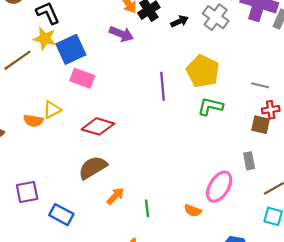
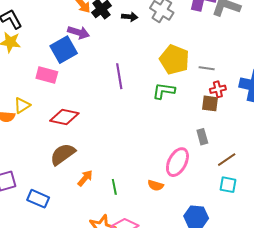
black arrow: (179, 21) -> (130, 17), turned 35
blue square: (71, 49) -> (64, 50), moved
yellow pentagon: (203, 71) -> (174, 60), moved

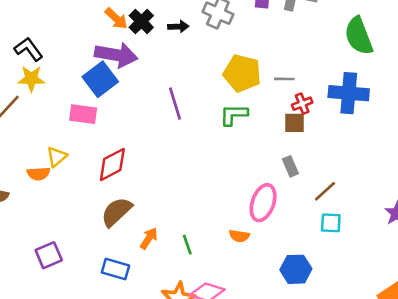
purple arrow: (79, 32) -> (116, 55), size x1.5
red diamond: (64, 117) -> (112, 164), turned -32
blue rectangle: (38, 199) -> (116, 269), moved

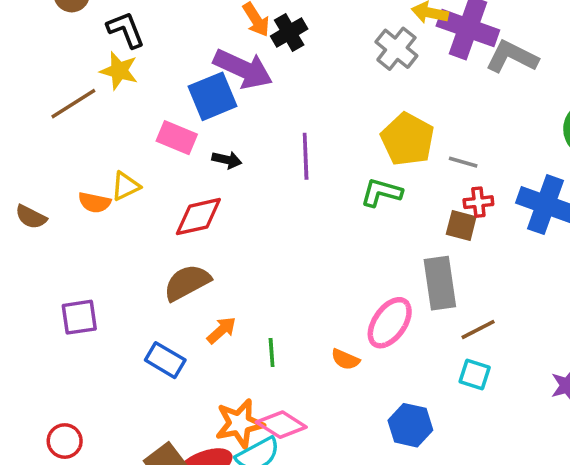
black arrow: (178, 27) -> (227, 160), moved
gray rectangle: (290, 166) -> (440, 283), size x1.8

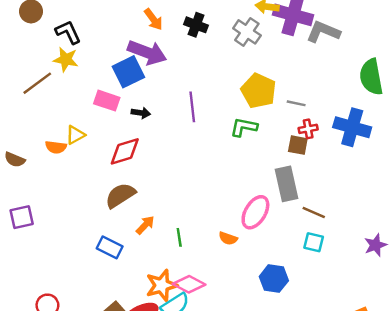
black cross: (289, 33) -> (196, 25), moved, turned -35
purple square: (79, 317) -> (22, 217), moved
brown line: (478, 329) -> (314, 212), turned 55

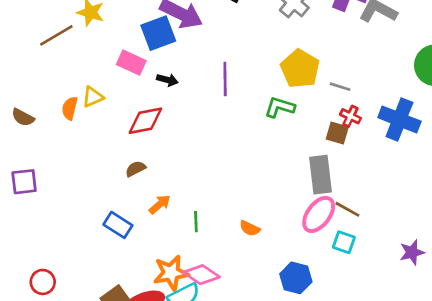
red cross: (308, 129) -> (350, 116), turned 30
orange semicircle: (56, 147) -> (70, 108), turned 90
brown semicircle: (120, 195) -> (136, 169), size x0.6
pink ellipse: (255, 212) -> (319, 214), moved

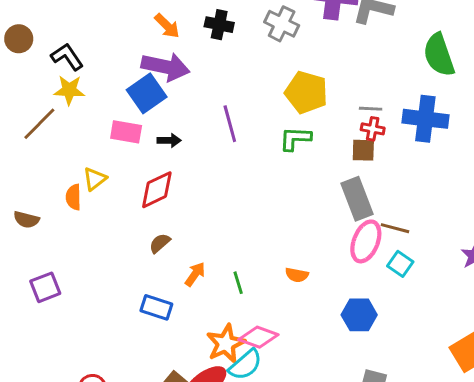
gray line: (340, 87) -> (371, 109), moved
cyan square: (344, 242) -> (400, 264), turned 30

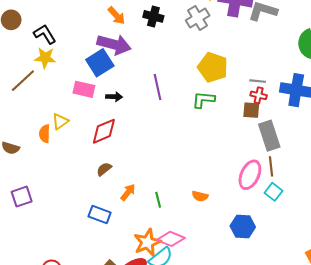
gray cross: (282, 24) -> (198, 18), turned 30
gray rectangle: (357, 199) -> (269, 136), moved
brown line: (395, 228) -> (271, 166), turned 66

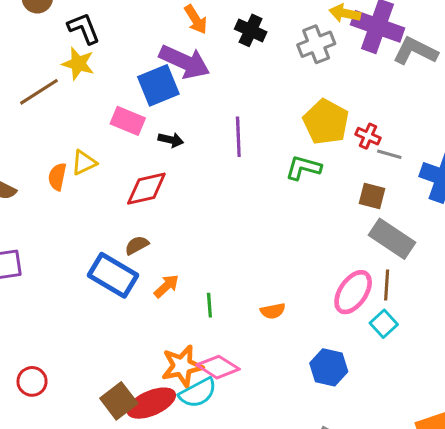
red cross: (259, 95) -> (368, 136), moved
gray rectangle: (269, 136) -> (392, 239), turned -48
orange semicircle: (200, 196) -> (273, 311), turned -35
blue rectangle: (100, 214) -> (113, 275), moved, size x1.4

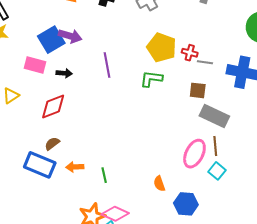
purple arrow: (185, 62) -> (70, 36), moved, size x0.7
orange arrow: (166, 286) -> (75, 167), turned -132
orange semicircle: (273, 311) -> (159, 184), moved, turned 91

